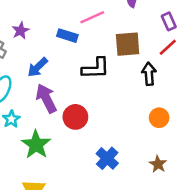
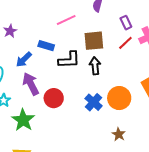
blue rectangle: (67, 36) -> (46, 46), moved
black arrow: (149, 74) -> (95, 66), moved
orange circle: (159, 118) -> (119, 98), size x1.5
blue cross: (107, 158) -> (94, 102), moved

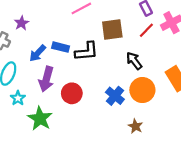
blue rectangle: (46, 46) -> (61, 47), moved
black arrow: (95, 66) -> (134, 61), moved, turned -30
purple arrow: (31, 84) -> (46, 79), turned -135
brown star: (119, 134) -> (135, 126), moved

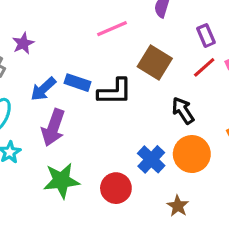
brown square: (112, 29) -> (155, 63), turned 35
red circle: (72, 93) -> (116, 188), moved
green star: (40, 118) -> (61, 181), moved, turned 30

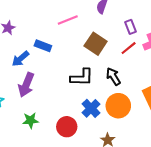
blue rectangle: (77, 83) -> (43, 46), moved
black L-shape: (115, 92) -> (82, 77), moved
green star: (61, 181) -> (30, 120), size x0.7

